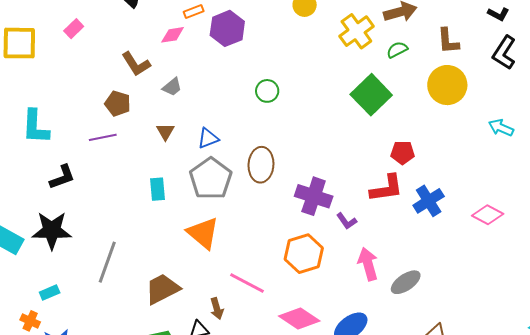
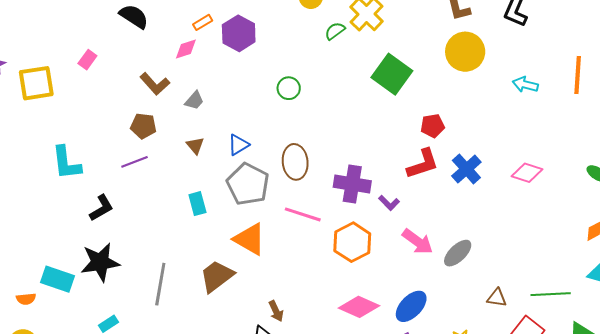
green semicircle: (397, 50) -> (335, 31), moved
pink arrow: (368, 264) -> (418, 242), turned 152
pink line: (247, 283) -> (303, 214), moved
brown trapezoid: (162, 289) -> (217, 276), moved

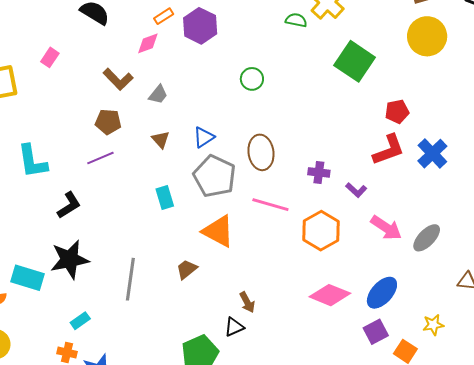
green semicircle: (335, 31) -> (296, 20), turned 50
purple cross: (352, 184) -> (319, 172), size x0.6
brown trapezoid: (217, 276) -> (187, 269), size x0.6

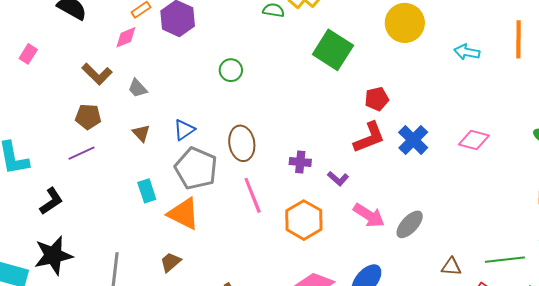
gray trapezoid: (158, 94) -> (138, 88), turned 100
pink line: (270, 205) -> (253, 195), turned 54
orange triangle: (218, 231) -> (184, 214), moved

